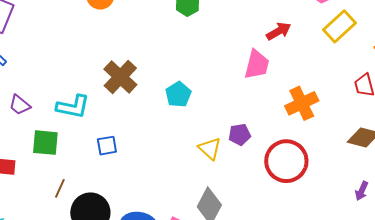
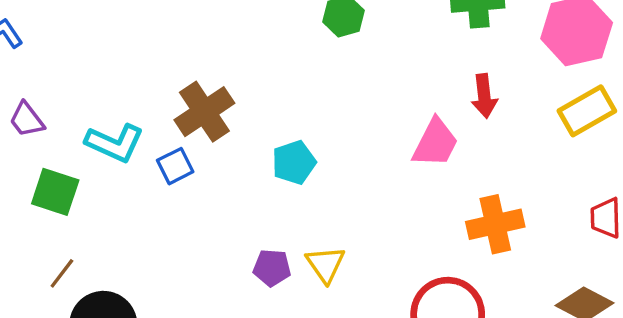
red arrow: (279, 31) -> (484, 96), turned 100
purple pentagon: (240, 135) -> (272, 268), moved
blue square: (107, 146) -> (175, 166), moved, turned -30

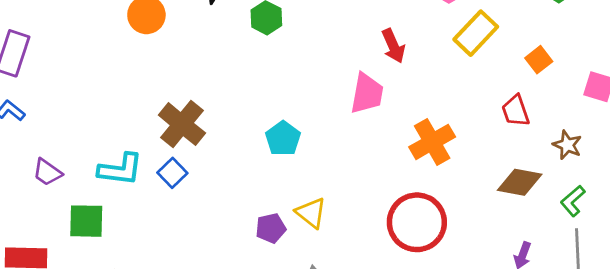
cyan pentagon: (294, 162) -> (283, 139), moved

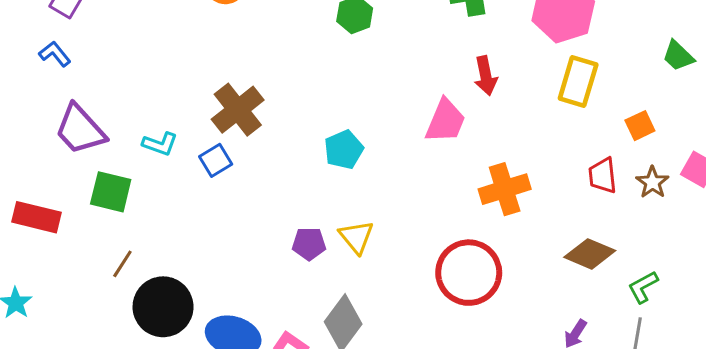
yellow rectangle: (476, 33) -> (578, 82), turned -39
brown star: (567, 145) -> (652, 182), moved
cyan L-shape: (120, 169) -> (160, 144), size x0.7
purple trapezoid: (47, 172) -> (80, 130), size x1.6

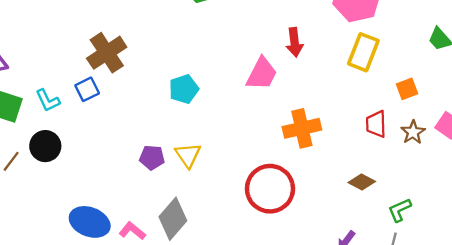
cyan L-shape: (160, 144) -> (48, 100), moved, turned 40
brown diamond: (590, 254) -> (362, 182), size x0.7
black circle: (163, 307) -> (45, 146), moved, size x0.7

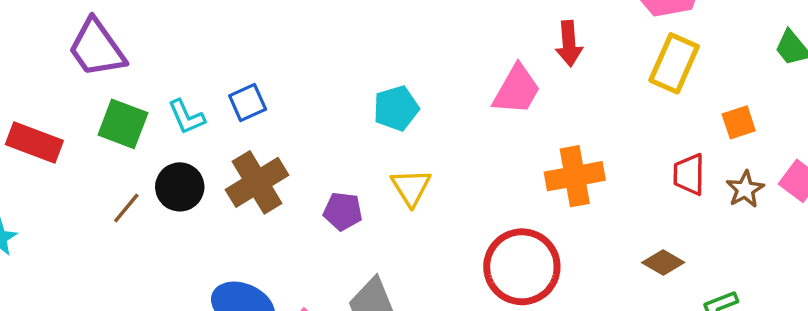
brown cross: (107, 53) -> (257, 182), moved
yellow triangle: (188, 155) -> (411, 187), moved

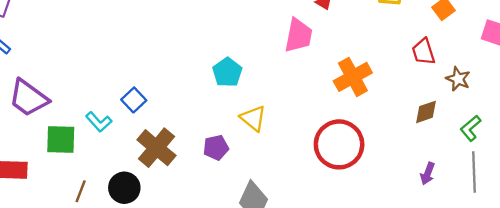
black circle: (180, 187) -> (124, 188), moved
brown star: (745, 189) -> (458, 79), moved
brown diamond: (663, 262) -> (426, 112), turned -30

